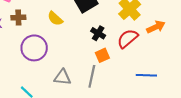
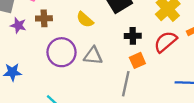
black cross: (98, 33) -> (133, 36), turned -32
gray triangle: (62, 77) -> (93, 56), moved

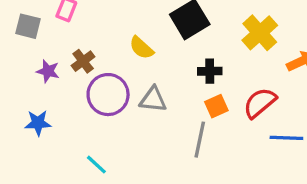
brown cross: (44, 18) -> (83, 61), moved, turned -35
purple star: (18, 25) -> (48, 71), moved
red semicircle: (165, 42) -> (260, 103), moved

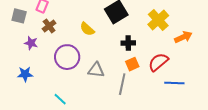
brown cross: (83, 61) -> (49, 26), moved
gray triangle: (153, 100) -> (96, 70), moved

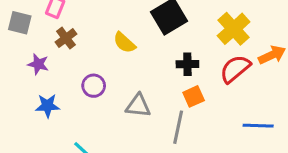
purple circle: (67, 57) -> (94, 86), size x0.6
red semicircle: (158, 62) -> (235, 69), moved
blue star: (25, 74) -> (47, 106), moved

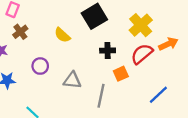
orange square: (194, 96) -> (121, 74), moved
blue line: (258, 126) -> (158, 95), turned -45

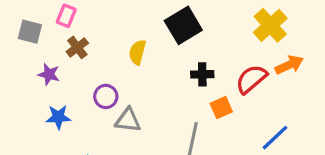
yellow cross: (141, 25) -> (270, 25), moved
yellow semicircle: (62, 35) -> (137, 52), turned 63
gray triangle: (72, 80) -> (128, 120), moved

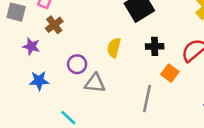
yellow semicircle: (137, 52) -> (114, 48), moved
orange square: (221, 108) -> (170, 73), turned -30

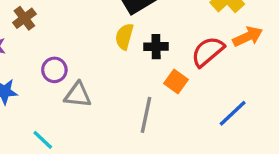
yellow semicircle: (114, 48) -> (124, 37), moved

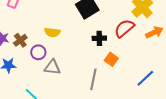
brown cross: (24, 18) -> (20, 40), moved
yellow semicircle: (124, 37) -> (52, 32), moved, turned -98
red semicircle: (208, 52) -> (124, 28), moved

